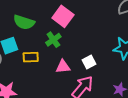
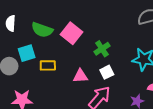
pink square: (63, 16) -> (72, 33), moved
green cross: (53, 40) -> (102, 49), moved

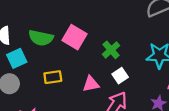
cyan square: (27, 53) -> (17, 58), moved

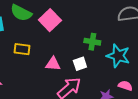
green cross: (111, 50) -> (92, 42), moved, turned 35

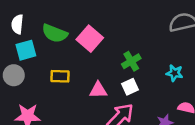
green cross: (92, 42) -> (131, 61), moved, turned -35
cyan star: (118, 56) -> (175, 73), size x0.6

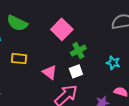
pink square: (90, 39) -> (62, 29), moved
pink triangle: (98, 90) -> (50, 72), turned 35

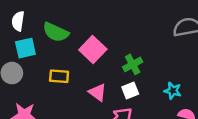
pink square: (62, 29) -> (93, 49), moved
cyan star: (113, 63) -> (173, 91), moved

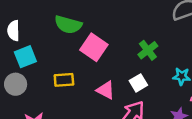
green semicircle: (56, 32) -> (68, 25), moved
green cross: (133, 64) -> (148, 50), moved

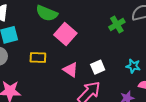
green cross: (148, 50) -> (117, 25), moved

